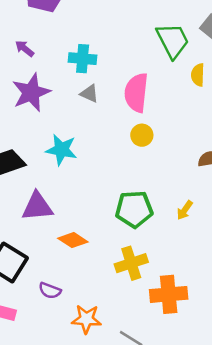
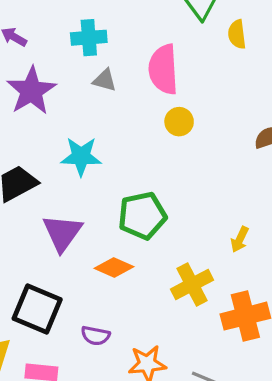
purple triangle: (37, 207) -> (62, 233), turned -40
green pentagon: (134, 209) -> (142, 216), moved
yellow arrow: (185, 210) -> (240, 239), moved

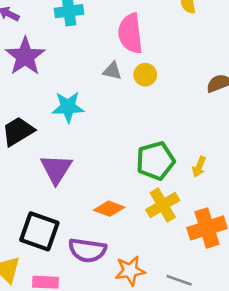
gray triangle: (105, 80) -> (112, 71), moved
green pentagon: (142, 216) -> (156, 161), moved
orange diamond: (114, 267) -> (109, 209), moved
purple semicircle: (95, 336) -> (87, 250), size x1.6

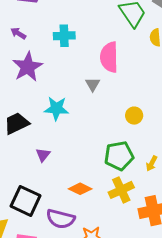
gray triangle: (112, 71) -> (93, 84), turned 42
yellow circle: (145, 75) -> (134, 116), moved
purple triangle: (56, 169) -> (43, 155), size x0.6

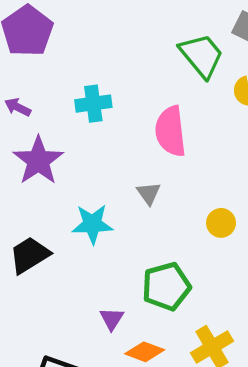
gray triangle: (93, 84) -> (149, 193), moved
purple triangle: (43, 155) -> (112, 319), moved
green pentagon: (119, 156) -> (166, 286), moved

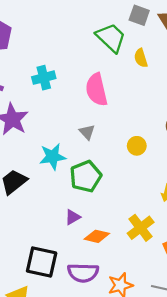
green pentagon: (166, 286) -> (86, 176), moved
purple triangle: (112, 319) -> (73, 217), turned 35

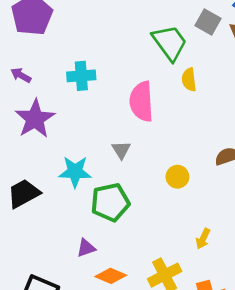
yellow semicircle: (141, 58) -> (189, 80), moved

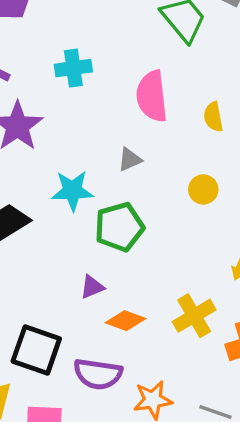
yellow semicircle: (189, 80) -> (213, 117), moved
gray triangle: (121, 150) -> (130, 159), turned 42

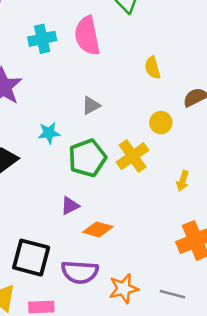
pink semicircle: (152, 96) -> (87, 36), moved
yellow circle: (203, 189) -> (161, 123), moved
cyan star: (72, 191) -> (49, 133), size x0.7
yellow cross: (194, 316) -> (133, 156), moved

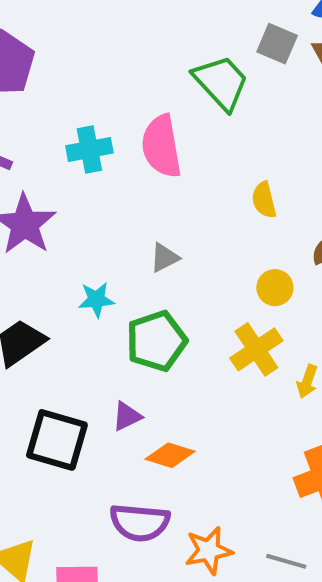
yellow cross: (133, 156) -> (256, 349), moved
black square: (31, 258) -> (57, 440), moved

